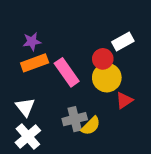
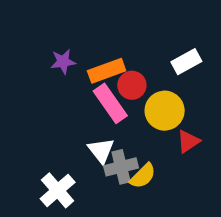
red circle: (103, 59) -> (132, 85), moved
orange rectangle: (35, 63) -> (107, 71), moved
white triangle: (25, 107) -> (101, 151), moved

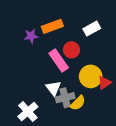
white rectangle: (186, 62) -> (92, 29), moved
orange rectangle: (107, 71) -> (52, 26), moved
yellow circle: (165, 111) -> (91, 76), moved

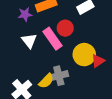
white triangle: (53, 88) -> (29, 41), moved
yellow semicircle: (78, 103) -> (46, 81), moved

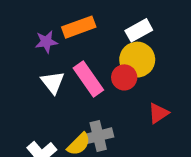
red circle: (65, 28) -> (124, 77), moved
yellow circle: (84, 55) -> (137, 60), moved

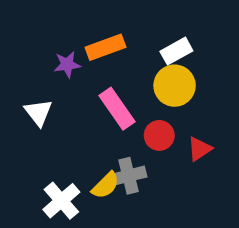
red circle: (124, 77) -> (159, 135), moved
white triangle: (53, 82) -> (38, 112), moved

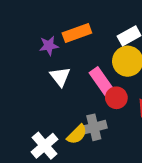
pink rectangle: (117, 109) -> (102, 82), moved
white triangle: (38, 112) -> (60, 77), moved

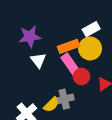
orange rectangle: (77, 33) -> (69, 46), moved
purple star: (49, 46) -> (30, 37), size x1.5

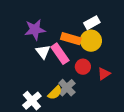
orange rectangle: (69, 46) -> (71, 39), turned 36
pink rectangle: (71, 65) -> (60, 54), moved
gray cross: (64, 99) -> (67, 88), turned -30

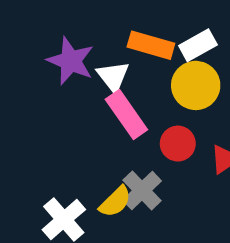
purple star: (35, 30) -> (71, 61), turned 30
orange rectangle: (71, 39) -> (151, 45), moved
white triangle: (43, 52) -> (113, 77), moved

